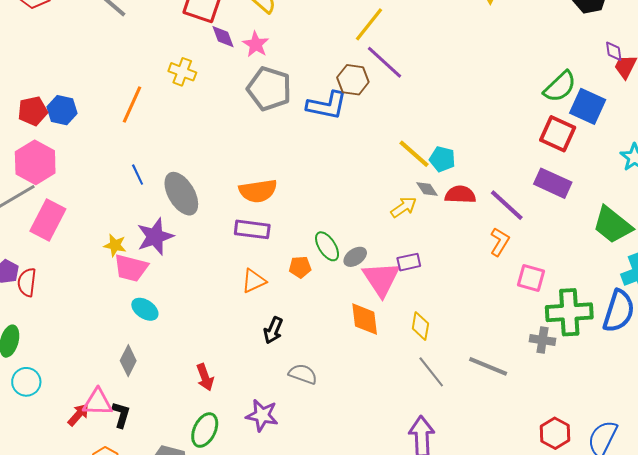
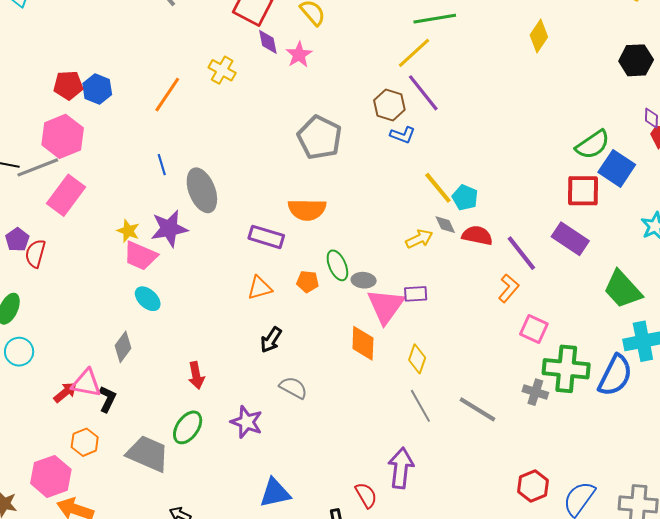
gray pentagon: (269, 89) -> (320, 138), moved
blue L-shape: (327, 105) -> (403, 135), moved, size x0.6
red square: (558, 134) -> (583, 191), turned -33
orange semicircle: (258, 191) -> (307, 210), moved
gray ellipse: (355, 257) -> (364, 280), turned 30

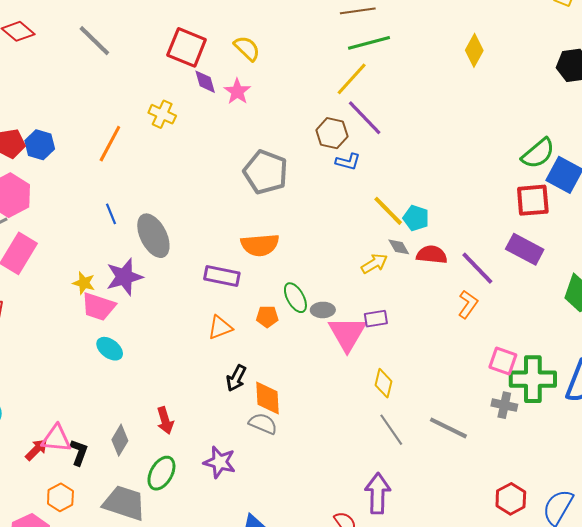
pink square: (534, 329) -> (503, 361), moved
orange diamond: (363, 343) -> (267, 398), moved
gray diamond: (123, 347) -> (120, 440), moved

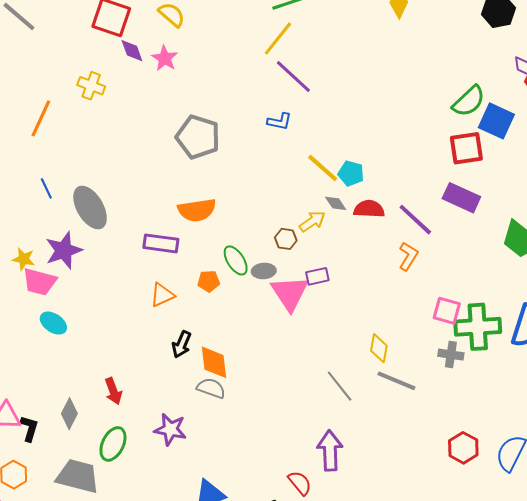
brown hexagon: (332, 133) -> (286, 239), moved, size x0.7
yellow diamond: (384, 383) -> (379, 348), moved

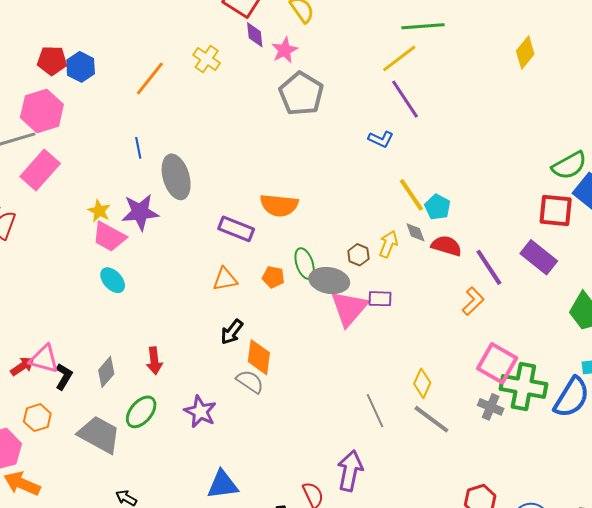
gray pentagon: (198, 137) -> (301, 94), moved
yellow arrow: (312, 221) -> (388, 244), turned -48
gray ellipse: (264, 271) -> (329, 281), size x1.6
pink square: (447, 311) -> (497, 363), size x1.4

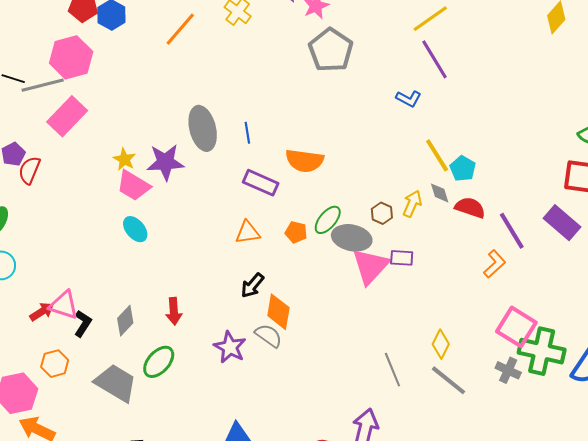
blue line: (138, 148) -> (247, 133), moved
green ellipse: (305, 264) -> (328, 220), turned 56
purple star: (200, 412) -> (230, 347), moved

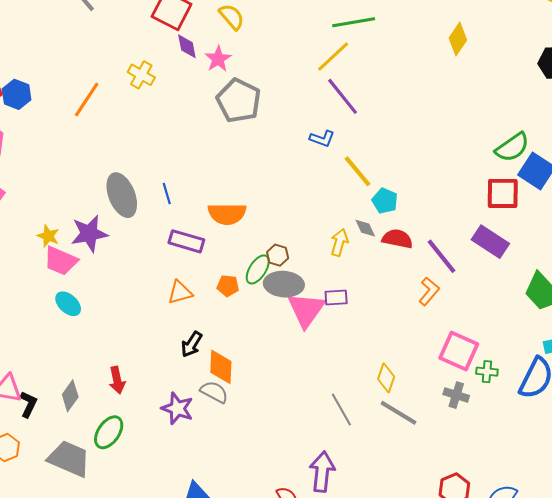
yellow line: (437, 155) -> (358, 171), moved
brown hexagon: (382, 213) -> (278, 255), moved
green cross: (542, 351) -> (487, 372), size x0.5

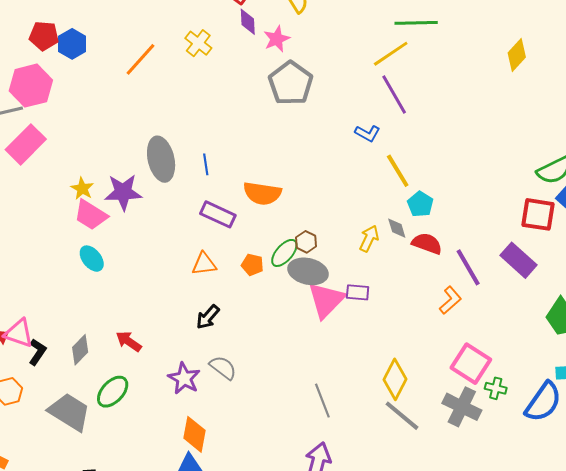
orange diamond: (221, 367) -> (195, 434), moved
yellow diamond: (386, 378) -> (395, 379), size x1.4
red arrow: (117, 380) -> (129, 341), turned 128
gray cross: (456, 395) -> (462, 407), size x1.5
gray line: (341, 409) -> (322, 401), moved

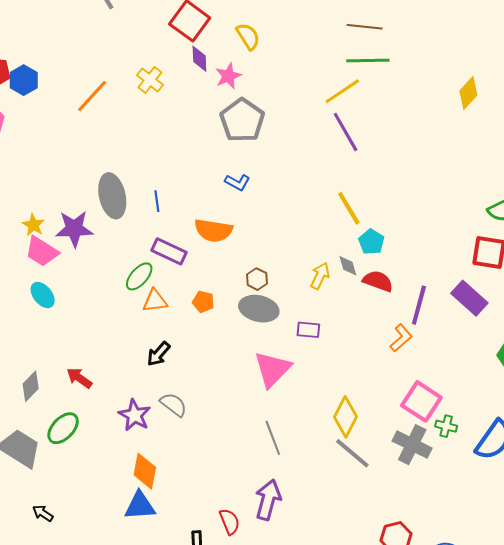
blue L-shape: (368, 133) -> (237, 182), moved
green ellipse: (284, 253) -> (139, 276), moved
purple line: (468, 267) -> (419, 305), turned 45
pink triangle: (326, 300) -> (272, 369), moved

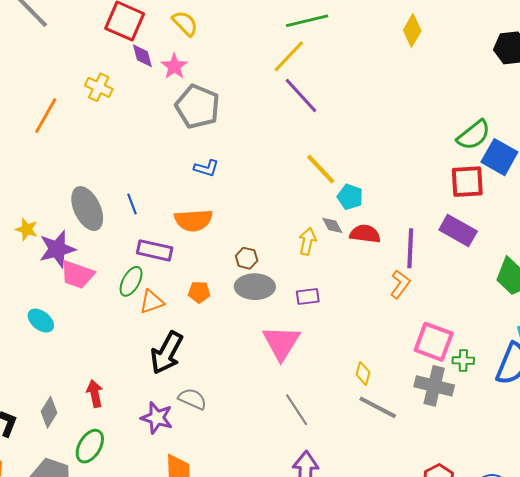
yellow star: (33, 225) -> (27, 229), moved
pink trapezoid: (42, 251) -> (77, 275), moved
black arrow: (158, 354) -> (167, 353), size x1.6
red arrow: (79, 378) -> (95, 394), turned 56
yellow diamond: (345, 417) -> (363, 373), size x0.6

